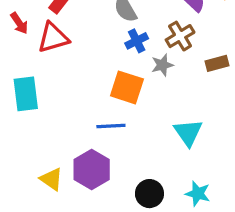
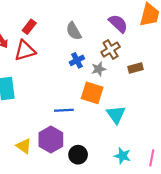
blue cross: (137, 41) -> (77, 60), moved
orange square: (127, 87) -> (92, 93), moved
black circle: (149, 194) -> (78, 155), moved

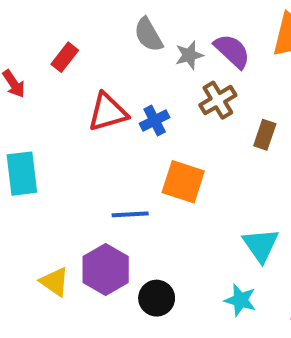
gray semicircle: (74, 31) -> (148, 35), moved
red triangle: (25, 51) -> (108, 112), moved
brown rectangle: (135, 68) -> (265, 135), turned -56
gray star: (99, 69) -> (189, 55), moved
cyan triangle: (116, 115) -> (261, 245), moved

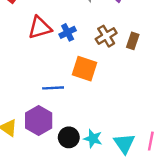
brown cross: (218, 100) -> (106, 36), moved
cyan triangle: (261, 245) -> (124, 143), moved
cyan star: (240, 300) -> (93, 139), moved

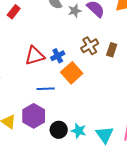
red triangle: (40, 28) -> (35, 56), moved
blue cross: (68, 32) -> (58, 56), moved
orange square: (84, 69) -> (72, 73), turned 30

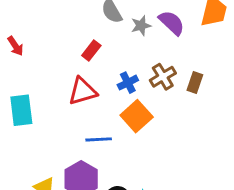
red rectangle: (14, 12) -> (91, 50), moved
blue cross: (58, 56) -> (128, 83), moved

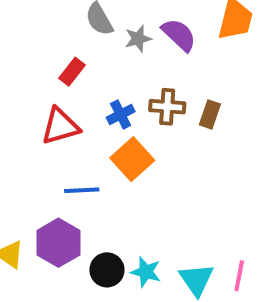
brown cross: (163, 77) -> (167, 107), turned 35

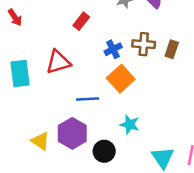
red triangle: (60, 126) -> (58, 62), moved
cyan star: (146, 272) -> (130, 124), moved

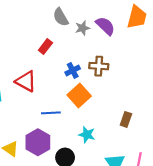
brown rectangle: (172, 49) -> (126, 119), moved
red triangle: (58, 62) -> (26, 81), turned 45

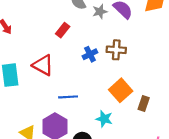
orange square: (79, 95) -> (121, 90), moved

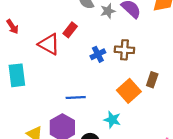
red triangle: (43, 65) -> (49, 44), moved
brown rectangle: (144, 103) -> (152, 80), moved

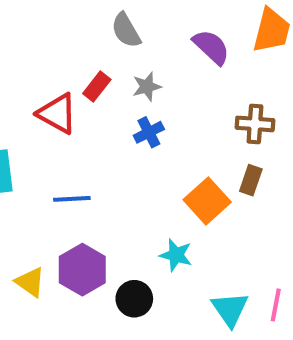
gray star: (108, 11) -> (147, 87), moved
brown cross: (124, 50) -> (255, 124), moved
blue line: (76, 98) -> (72, 199), moved

